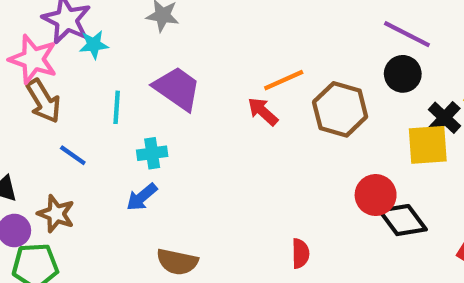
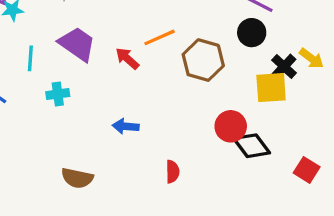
red arrow: (263, 111) -> (127, 58), moved
blue arrow: (142, 197) -> (126, 126), moved, turned 45

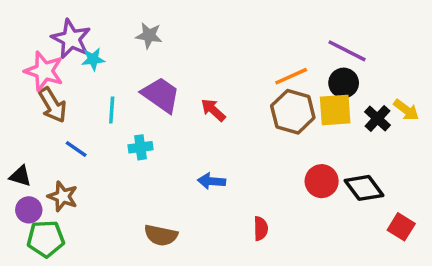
orange line: (160, 37) -> (291, 76), moved
yellow square: (271, 88) -> (335, 110), moved
black diamond: (252, 146) -> (364, 188), moved

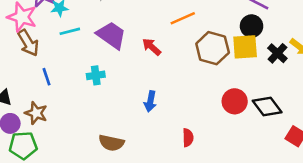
orange line: (291, 76) -> (183, 18), moved
cyan line: (112, 110) -> (70, 31), moved, turned 72
blue line: (76, 149) -> (46, 77), turned 36
blue arrow: (212, 181) -> (150, 101), turned -84

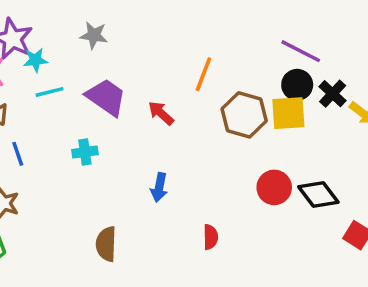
orange line: (183, 18) -> (203, 74), turned -45
black cross: (277, 53) -> (333, 94), moved
brown semicircle: (111, 143) -> (106, 244), turned 80

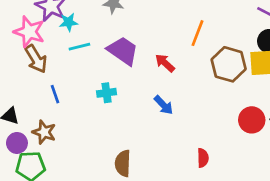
blue arrow: (159, 187) -> (164, 105), moved, turned -55

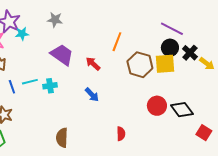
cyan line: (79, 47) -> (30, 82), moved

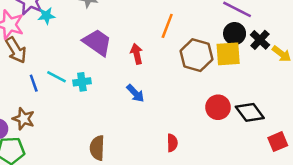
red arrow: (93, 64) -> (137, 54), turned 35
cyan line: (30, 82) -> (57, 77), turned 42
red square: (204, 133) -> (278, 142), turned 35

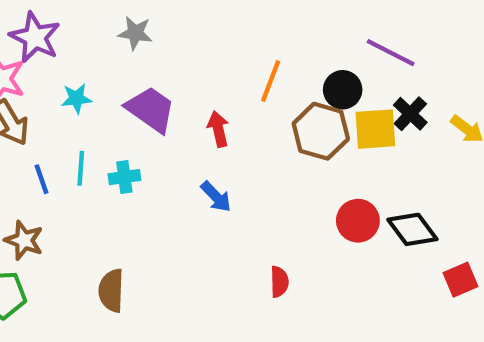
cyan star: (46, 16) -> (76, 98), moved
black circle: (235, 34) -> (343, 90), moved
black cross: (260, 40) -> (410, 114), moved
cyan line: (57, 77) -> (81, 168), turned 66
brown semicircle: (97, 148) -> (111, 291), moved

